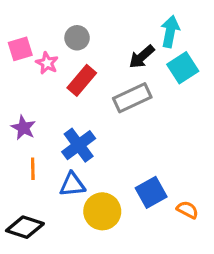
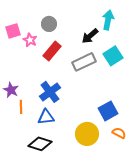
cyan square: (183, 68) -> (113, 56), moved
purple star: (23, 128) -> (11, 90), moved
blue square: (151, 192) -> (108, 111), moved
yellow circle: (102, 211) -> (87, 134), moved
black diamond: (25, 227) -> (40, 144), moved

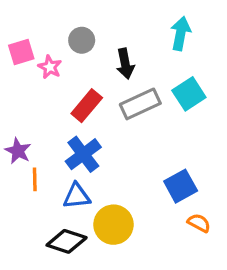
black arrow: (90, 36) -> (125, 64), moved, turned -60
red rectangle: (52, 51) -> (87, 106), moved
yellow circle: (87, 134) -> (114, 225), moved

